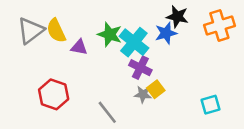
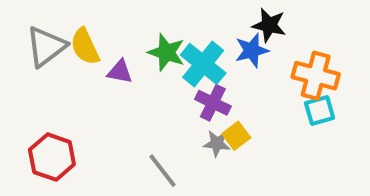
orange cross: (219, 26) -> (316, 76), moved, turned 32
red hexagon: (54, 94) -> (52, 157), moved
cyan square: (211, 105) -> (320, 110), moved

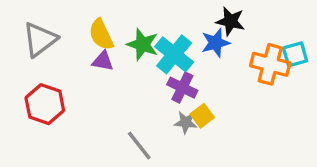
yellow semicircle: (85, 47) -> (101, 34), moved
cyan square: (320, 110) -> (295, 54), moved
red hexagon: (52, 157) -> (45, 104), moved

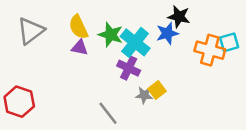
purple cross: (182, 88) -> (129, 68), moved
red hexagon: (45, 104) -> (19, 102), moved

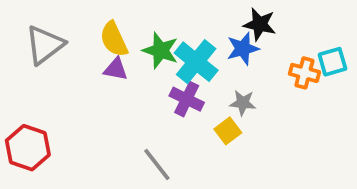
orange cross: (210, 50) -> (304, 73), size x0.7
gray star: (144, 95) -> (243, 103), moved

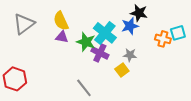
green star: (161, 50) -> (86, 42), moved

